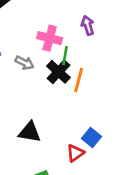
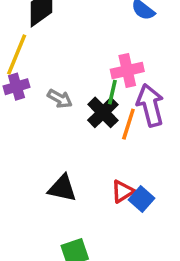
purple arrow: (88, 25) -> (150, 105), moved, size x1.6
pink cross: (50, 38) -> (127, 70), moved, turned -30
red triangle: (75, 153) -> (123, 191), moved

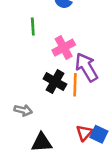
green line: (112, 92) -> (33, 27), moved
gray arrow: (60, 99) -> (23, 110), moved

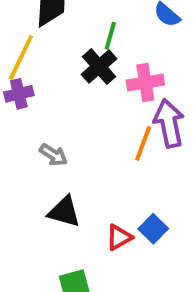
black cross: (55, 82) -> (99, 67), moved
red triangle: (84, 133) -> (119, 237), moved

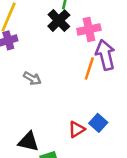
black triangle: (64, 212) -> (28, 142), moved

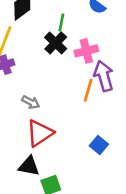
red triangle: (77, 129) -> (40, 133), moved, size x1.6

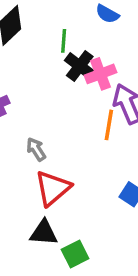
black cross: (56, 43) -> (80, 66), moved
gray arrow: (31, 102) -> (36, 149), turned -144

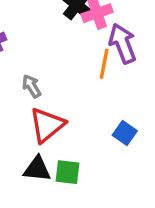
green square: (75, 254) -> (68, 172), moved, turned 32

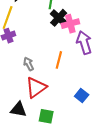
orange line: (104, 64) -> (59, 60), moved
black triangle: (37, 169) -> (19, 109), moved

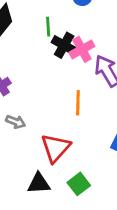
gray arrow: (29, 64) -> (16, 122), moved, turned 152
green square: (46, 116) -> (79, 184), turned -35

